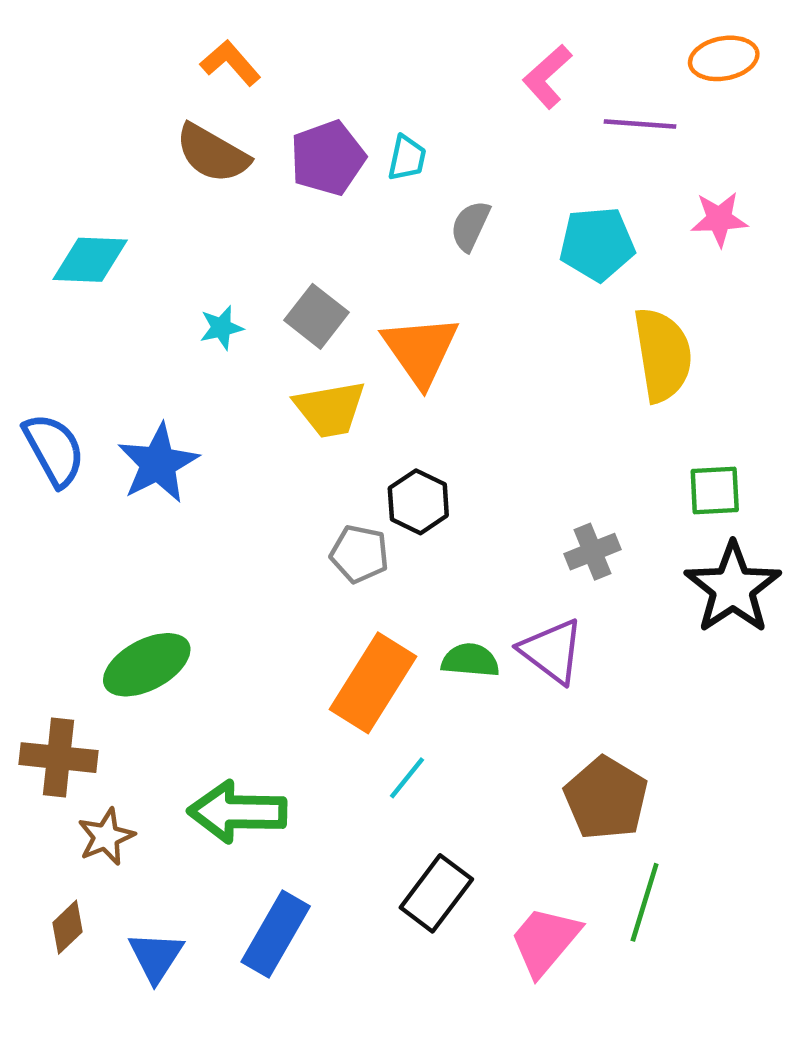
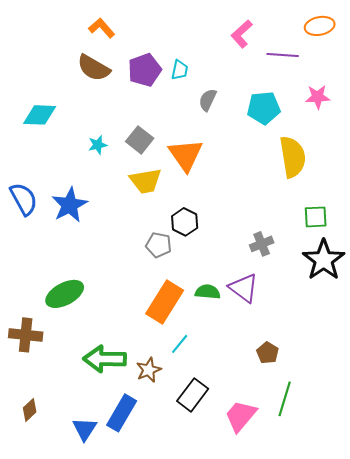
brown pentagon: (606, 798) -> (268, 353), size x0.6
brown star: (106, 837) -> (149, 370), moved
blue triangle: (156, 957) -> (85, 429), moved

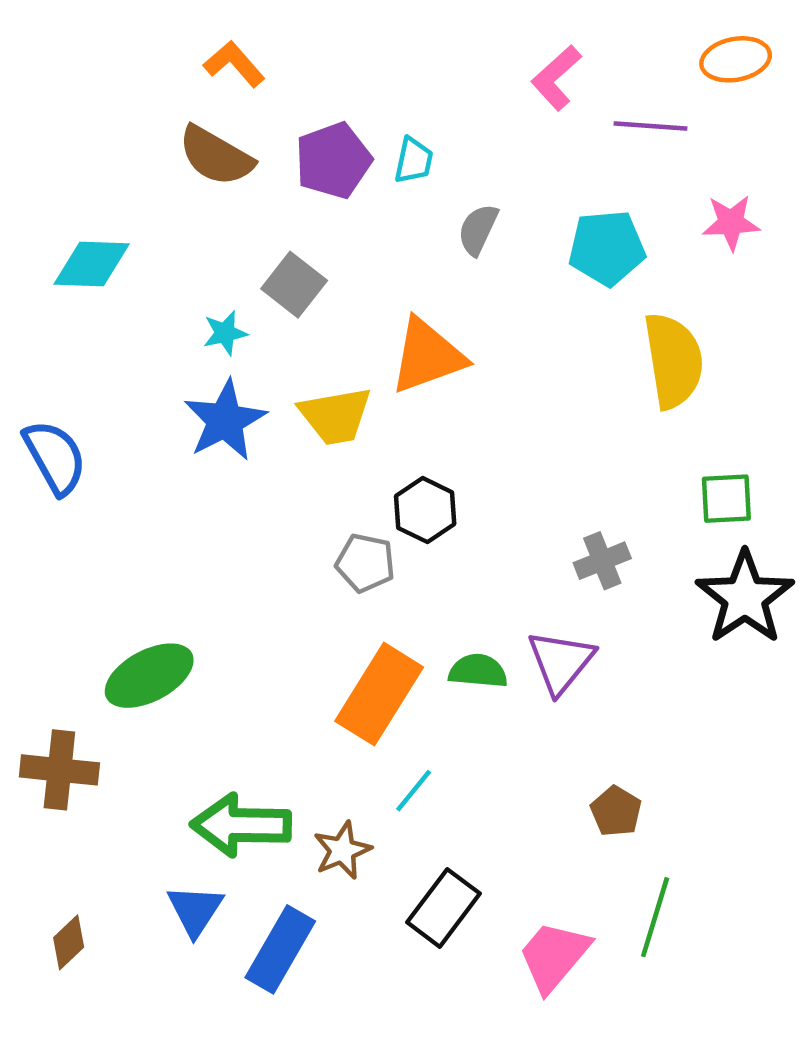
gray square: (140, 140) -> (294, 285), moved
orange triangle: (186, 155) -> (427, 356), turned 45
blue star: (70, 205) -> (225, 420), moved
purple triangle: (244, 288) -> (561, 662), turned 32
blue triangle: (85, 429) -> (195, 910), moved

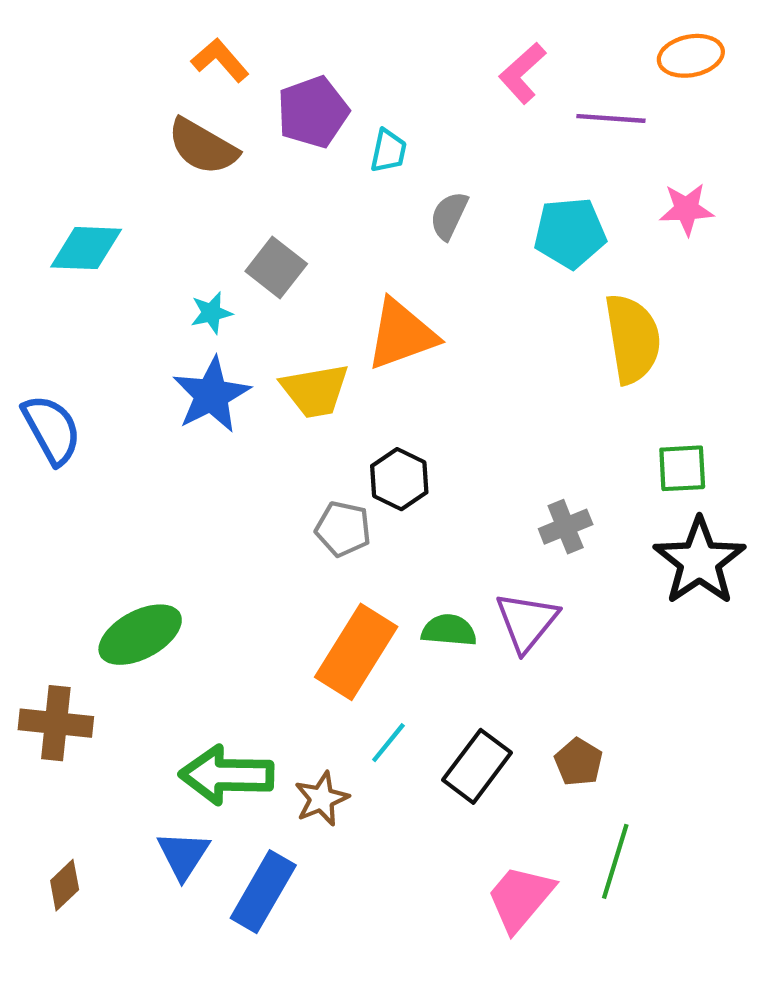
purple pentagon: (333, 161) -> (313, 112), moved
black rectangle: (444, 908) -> (477, 766), moved

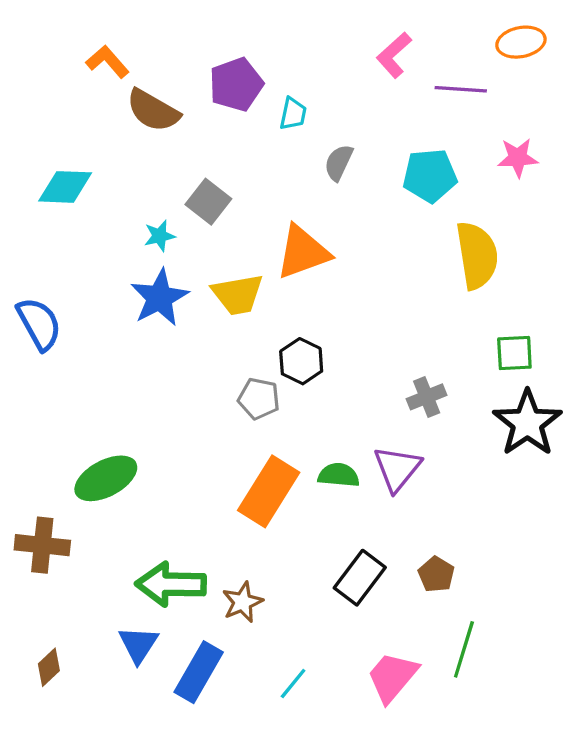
orange L-shape: (220, 60) -> (107, 62), moved
cyan line: (388, 743) -> (293, 683), moved

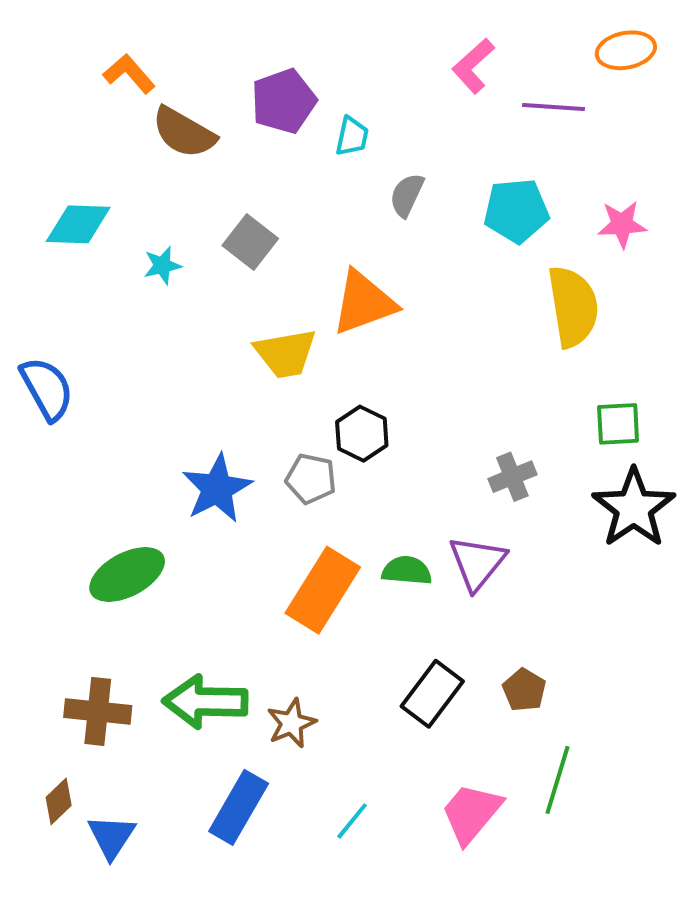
pink star: (518, 158) -> (622, 224), moved
cyan star: (160, 236) -> (162, 265), moved
blue star: (160, 298) -> (217, 488), moved
brown cross: (42, 545) -> (98, 711), moved
blue triangle: (138, 644) -> (111, 837), moved

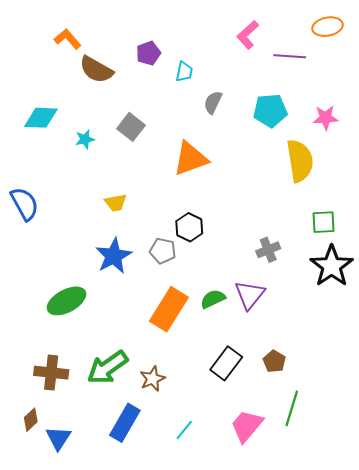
purple pentagon: (284, 101) -> (148, 53), size x0.7
yellow trapezoid: (286, 353) -> (116, 203), moved, size x0.7
green semicircle: (407, 571) -> (213, 299), turned -30
green arrow: (205, 702) -> (107, 367), turned -36

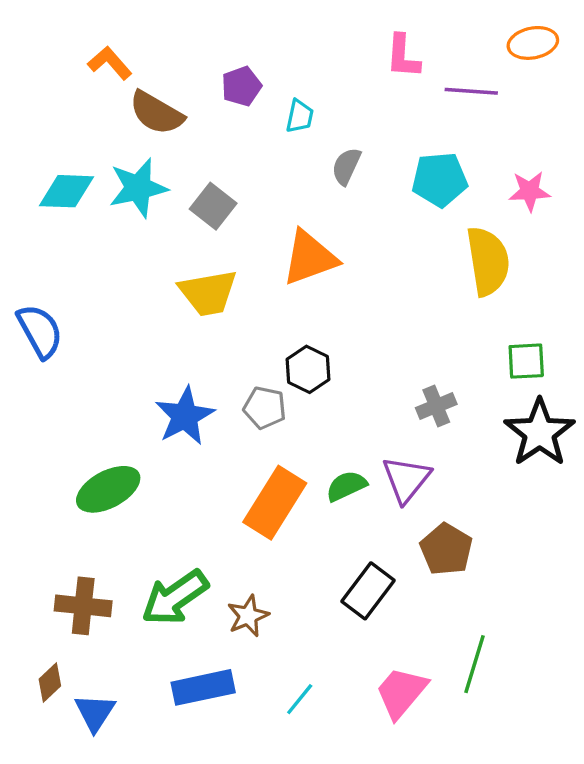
pink L-shape: (248, 35) -> (403, 56), turned -44
cyan star: (85, 139) -> (138, 188), moved, size x1.8
yellow trapezoid: (116, 203) -> (208, 293), moved, size x1.6
brown pentagon: (274, 361) -> (446, 549), moved, size x1.4
blue rectangle: (125, 423) -> (203, 687), turned 48

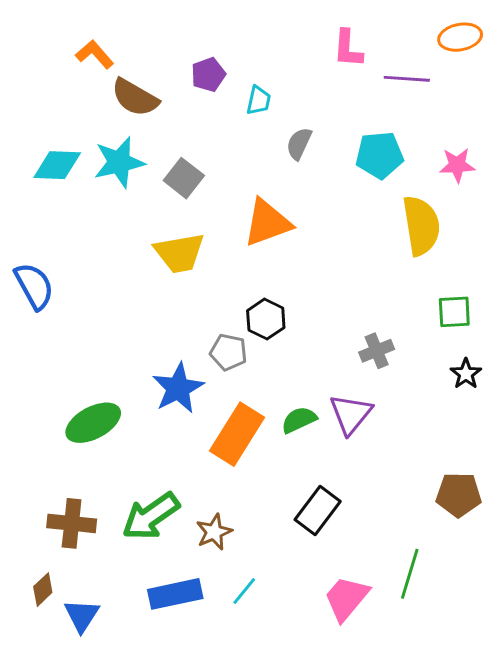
blue star: (185, 416) -> (178, 388), moved
black star: (540, 433) -> (466, 374), size x0.5
brown pentagon: (446, 549) -> (459, 495), moved, turned -30
cyan line: (300, 699) -> (244, 591), moved

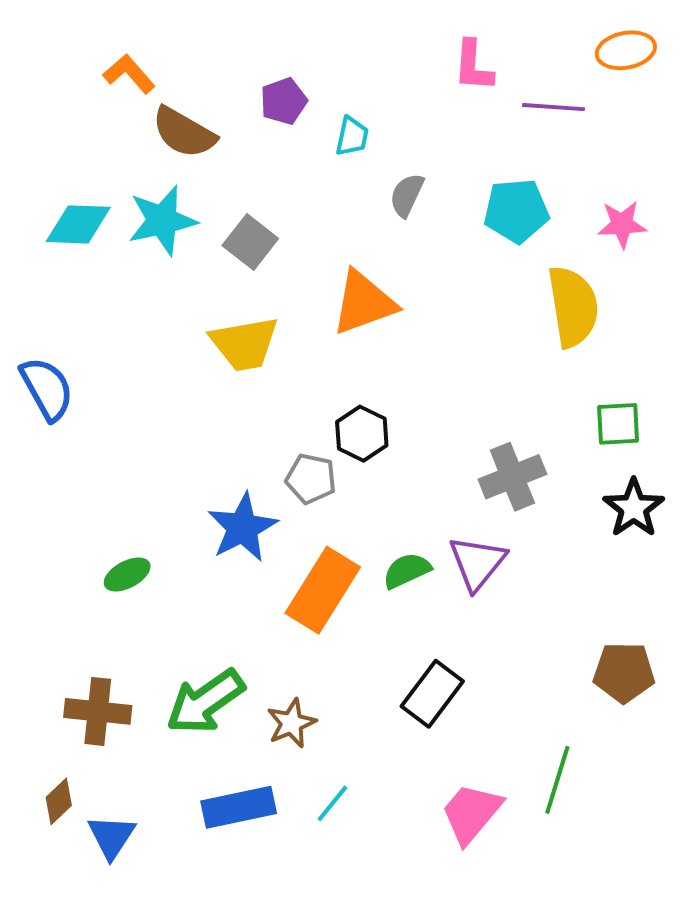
gray cross: (377, 351) -> (512, 477), size x1.4
black star: (466, 374) -> (634, 508), size x1.4
green ellipse: (93, 423) -> (127, 574), size x0.6

